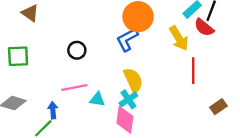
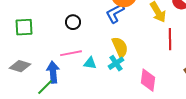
blue arrow: (53, 110) -> (53, 72), size x1.5
pink diamond: (125, 120) -> (148, 80), moved

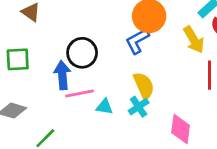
black circle: (73, 22) -> (82, 53), size x1.5
blue arrow: (53, 72) -> (62, 75), moved

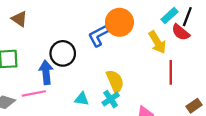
blue L-shape: (137, 41) -> (98, 36), moved
pink line: (79, 94) -> (34, 93), moved

